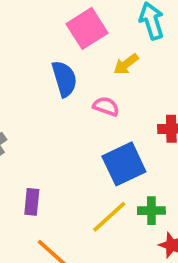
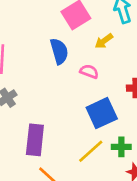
purple rectangle: (32, 202) -> (35, 140), size x1.6

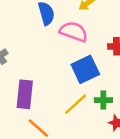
pink semicircle: (89, 71) -> (74, 32), size x1.6

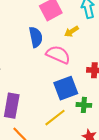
green cross: (103, 100) -> (84, 105), moved

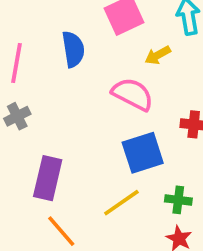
blue semicircle: (36, 37) -> (73, 49), moved
green cross: (84, 105) -> (178, 200), moved

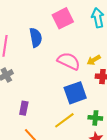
yellow arrow: (158, 55) -> (94, 60), moved
purple rectangle: (48, 178) -> (24, 108), size x0.6

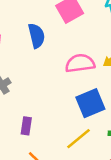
pink semicircle: (69, 61) -> (80, 63), turned -30

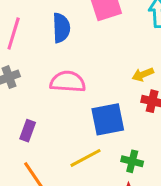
pink semicircle: (80, 63) -> (68, 82), moved

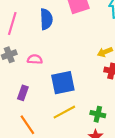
pink semicircle: (68, 82) -> (35, 59), moved, size x0.6
blue square: (108, 119) -> (63, 83), moved

